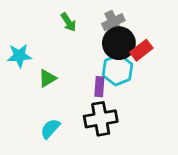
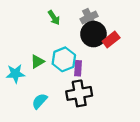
cyan star: (19, 56) -> (15, 74), moved
cyan hexagon: (118, 70) -> (64, 59), moved

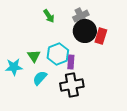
red rectangle: (111, 40) -> (101, 36), turned -35
green triangle: (37, 62) -> (34, 56), turned -32
cyan semicircle: (40, 101) -> (40, 78), moved

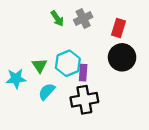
gray cross: (81, 16) -> (83, 18), moved
black circle: (85, 31) -> (122, 57), moved
red rectangle: (101, 36) -> (118, 28), moved

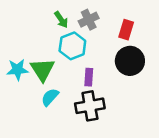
cyan hexagon: (68, 63) -> (72, 46), moved
green triangle: (40, 66) -> (42, 70), size x1.5
cyan star: (16, 79) -> (17, 70), moved

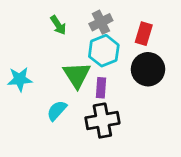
green arrow: (61, 20) -> (58, 25), moved
cyan hexagon: (72, 46) -> (104, 51), moved
green triangle: (42, 70) -> (77, 75), moved

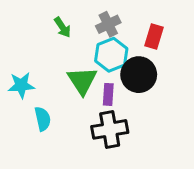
black circle: (148, 69) -> (139, 75), moved
cyan semicircle: (57, 111) -> (43, 119), moved, turned 125

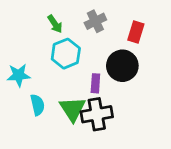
cyan hexagon: (111, 55) -> (66, 54), moved
green triangle: (82, 81) -> (72, 109), moved

